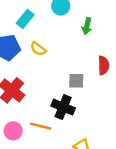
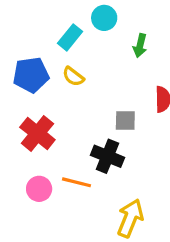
cyan rectangle: (25, 19) -> (70, 37), moved

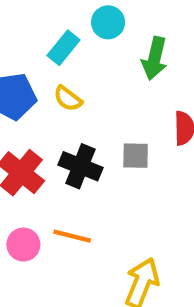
green arrow: (140, 46) -> (155, 58), size x1.4
black cross: (107, 156) -> (81, 166), moved

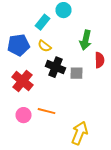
green arrow: (155, 58) -> (86, 40), moved
black cross: (81, 166) -> (56, 67), moved

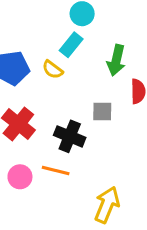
cyan rectangle: (42, 22) -> (71, 45), moved
black cross: (56, 67) -> (70, 136), moved

